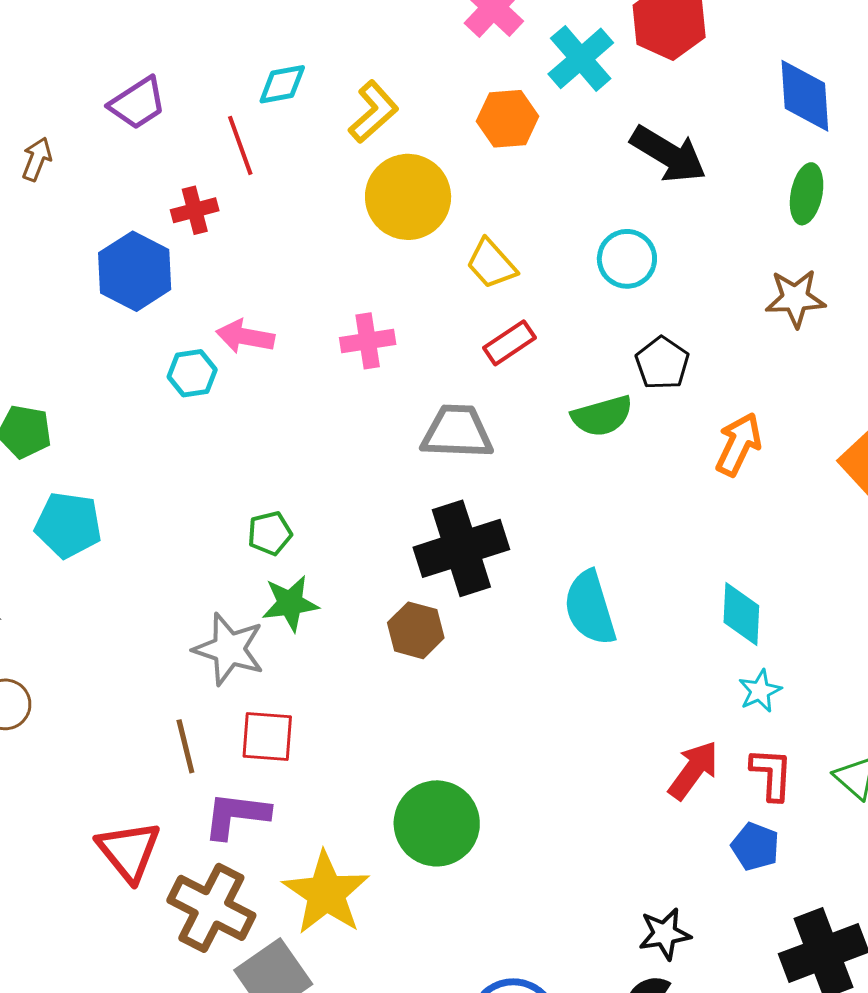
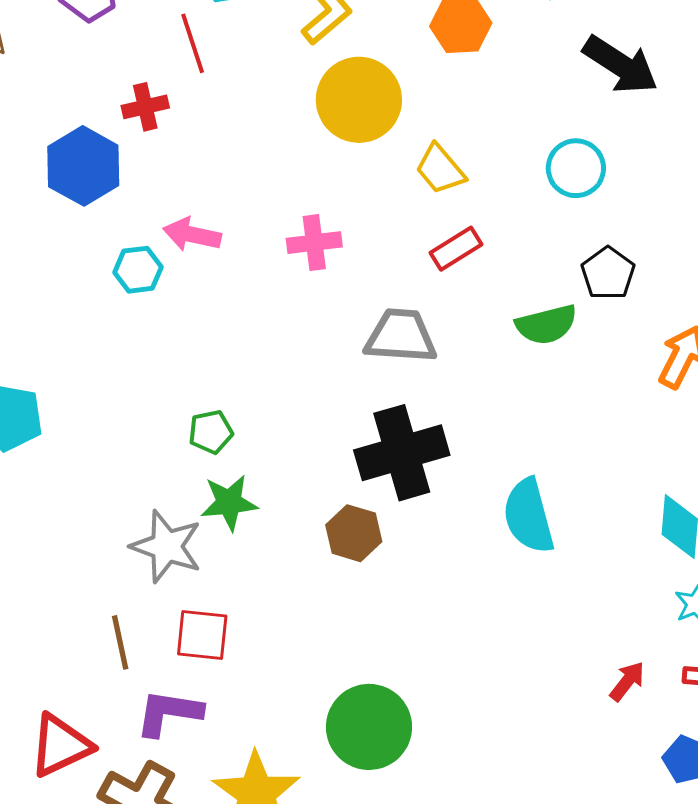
red arrow: (693, 770) -> (627, 681), size x0.7
red triangle: (129, 851) -> (60, 745), turned 42

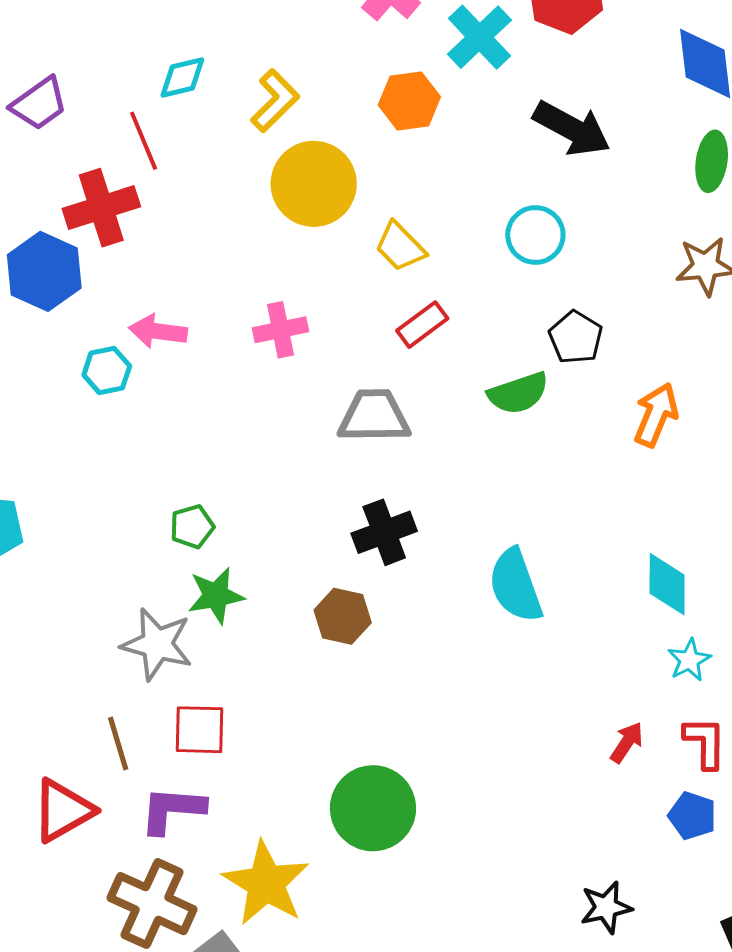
red cross: (145, 107) -> (101, 208), size x1.6
black cross: (402, 453) -> (384, 532), size x0.7
red triangle: (60, 745) -> (63, 810), moved

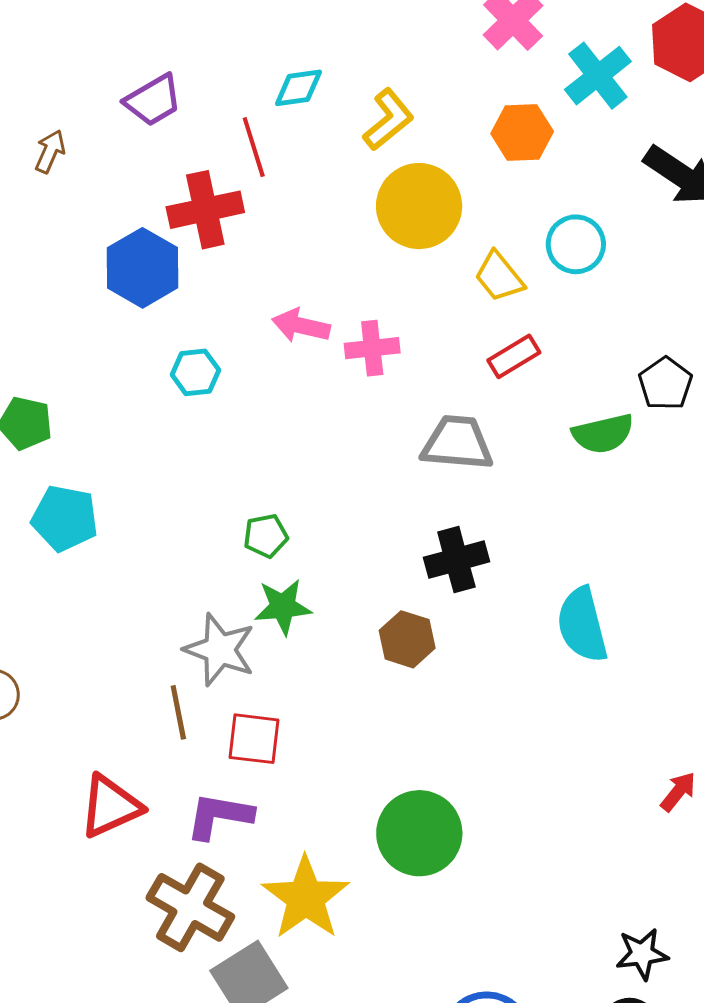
cyan circle: (535, 235) -> (576, 244), moved
pink arrow: (158, 331) -> (301, 326), moved
brown line: (118, 743) -> (178, 712), moved

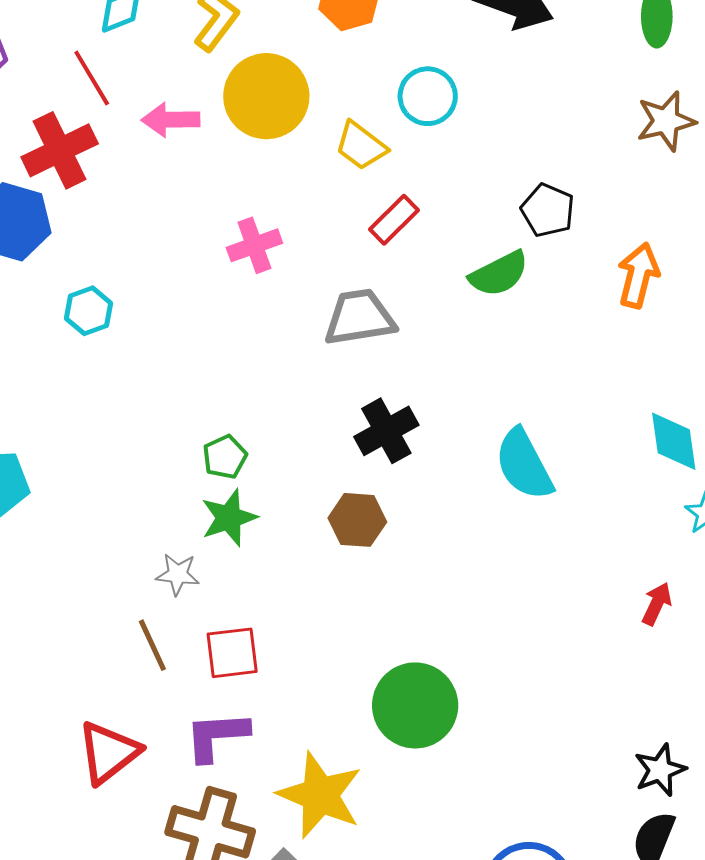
pink arrow: (301, 326) -> (171, 120), moved
green pentagon: (266, 536) -> (225, 457), moved
gray star: (220, 650) -> (178, 574), size x0.6

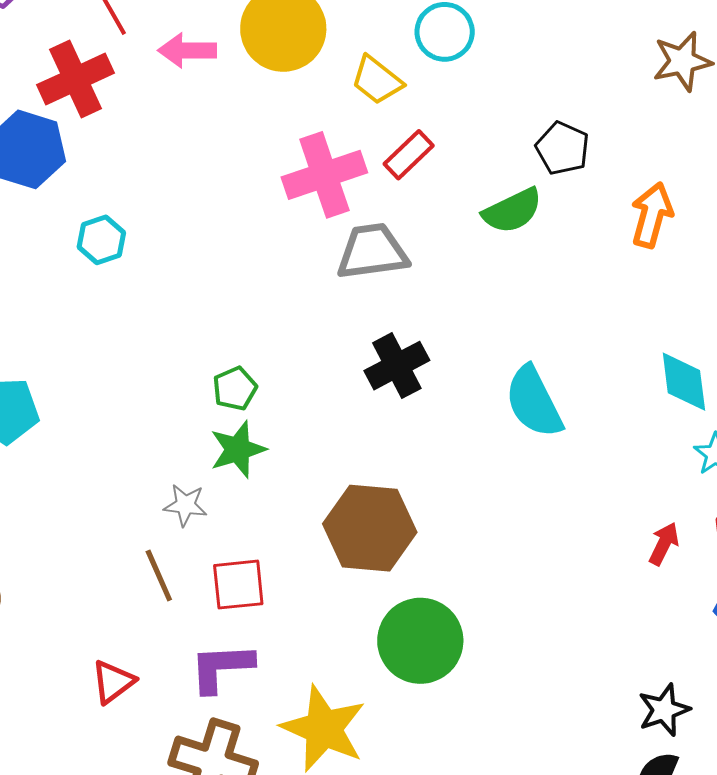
pink cross: (254, 245) -> (324, 175), moved, size x1.5
brown hexagon: (357, 520) -> (370, 528), moved, size x1.6
red triangle: (109, 752) -> (113, 682), size x0.7

